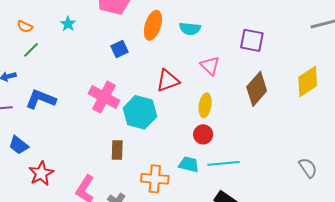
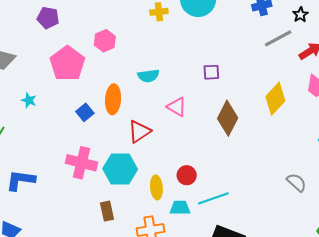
orange ellipse: (153, 25) -> (113, 99), moved
purple square: (252, 40) -> (211, 72), size x0.7
yellow ellipse: (205, 105) -> (156, 187), moved

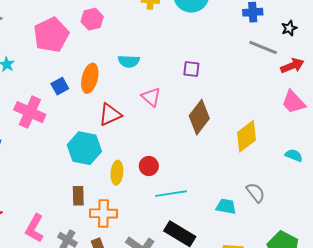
gray line: (278, 38) -> (263, 47), turned 40
yellow diamond: (275, 99) -> (247, 136), moved
pink cross: (81, 163) -> (30, 112), moved
cyan trapezoid: (180, 208) -> (226, 206), moved
brown rectangle: (107, 211) -> (78, 196), moved

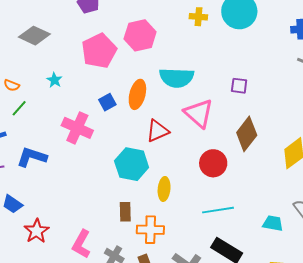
pink hexagon: (92, 19) -> (140, 35), size x1.4
cyan semicircle: (129, 61) -> (177, 78), size x1.6
pink triangle: (151, 97) -> (199, 113), size x1.5
red circle: (149, 166) -> (213, 163), moved, size x1.4

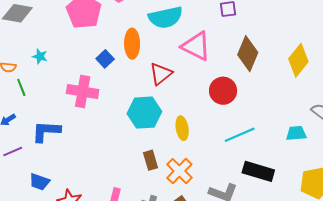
cyan star: (54, 80) -> (40, 56), moved
green line: (19, 108) -> (21, 87), turned -48
orange cross: (150, 230) -> (179, 171), turned -32

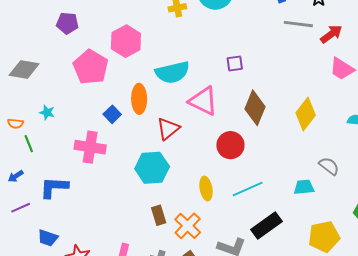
yellow ellipse: (182, 128) -> (206, 189), moved
black rectangle: (258, 171) -> (267, 225), turned -52

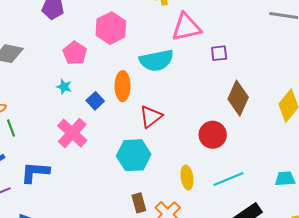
pink pentagon: (91, 67) -> (75, 53), size x0.7
pink triangle: (203, 101) -> (186, 27), moved, turned -40
cyan star: (47, 112) -> (64, 87), moved
pink cross: (90, 147) -> (72, 133), turned 32

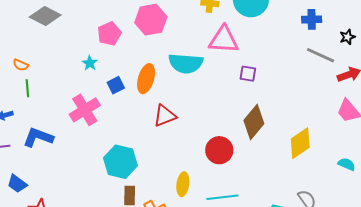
cyan hexagon: (134, 155) -> (120, 162), moved

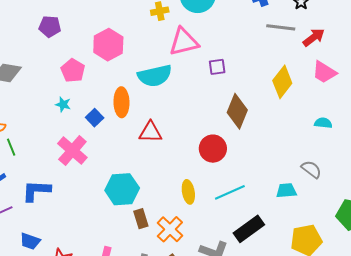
red triangle: (165, 116) -> (151, 132), turned 40
yellow diamond: (300, 143) -> (282, 82), moved
cyan semicircle: (347, 164) -> (323, 123), moved

